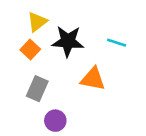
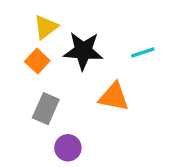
cyan line: (117, 43) -> (143, 53), turned -36

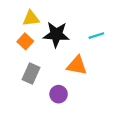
yellow triangle: (46, 27) -> (31, 18), turned 30
purple circle: (68, 148) -> (59, 94), moved

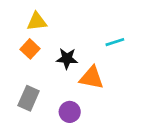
black star: (56, 34) -> (67, 58), moved, size x0.7
gray rectangle: (31, 73) -> (29, 98), moved

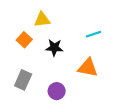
yellow triangle: (37, 22) -> (42, 20), moved
orange triangle: (92, 78) -> (88, 68), moved

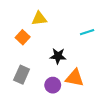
black star: (54, 48) -> (58, 56), moved
orange triangle: (88, 68) -> (75, 78), moved

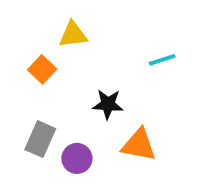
purple circle: (53, 85) -> (77, 158), moved

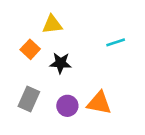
black star: (108, 104) -> (61, 63), moved
purple circle: (77, 158) -> (67, 106), moved

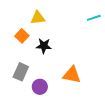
cyan line: (116, 42) -> (94, 18), moved
purple circle: (67, 106) -> (40, 87), moved

